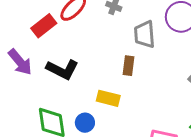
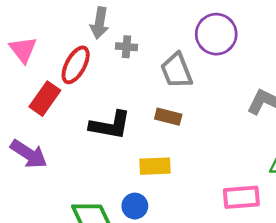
brown rectangle: (128, 66) -> (168, 117), turned -66
black L-shape: (62, 69) -> (110, 125), moved

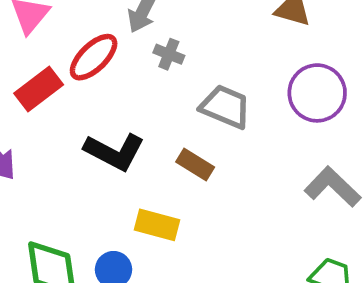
purple circle: (216, 34) -> (317, 93), moved
gray trapezoid: (177, 71) -> (225, 107), turned 117

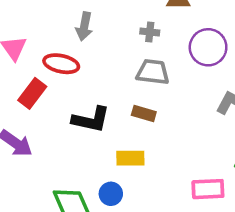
gray cross: (169, 54) -> (150, 32), moved
red ellipse: (94, 57) -> (61, 64), turned 72

